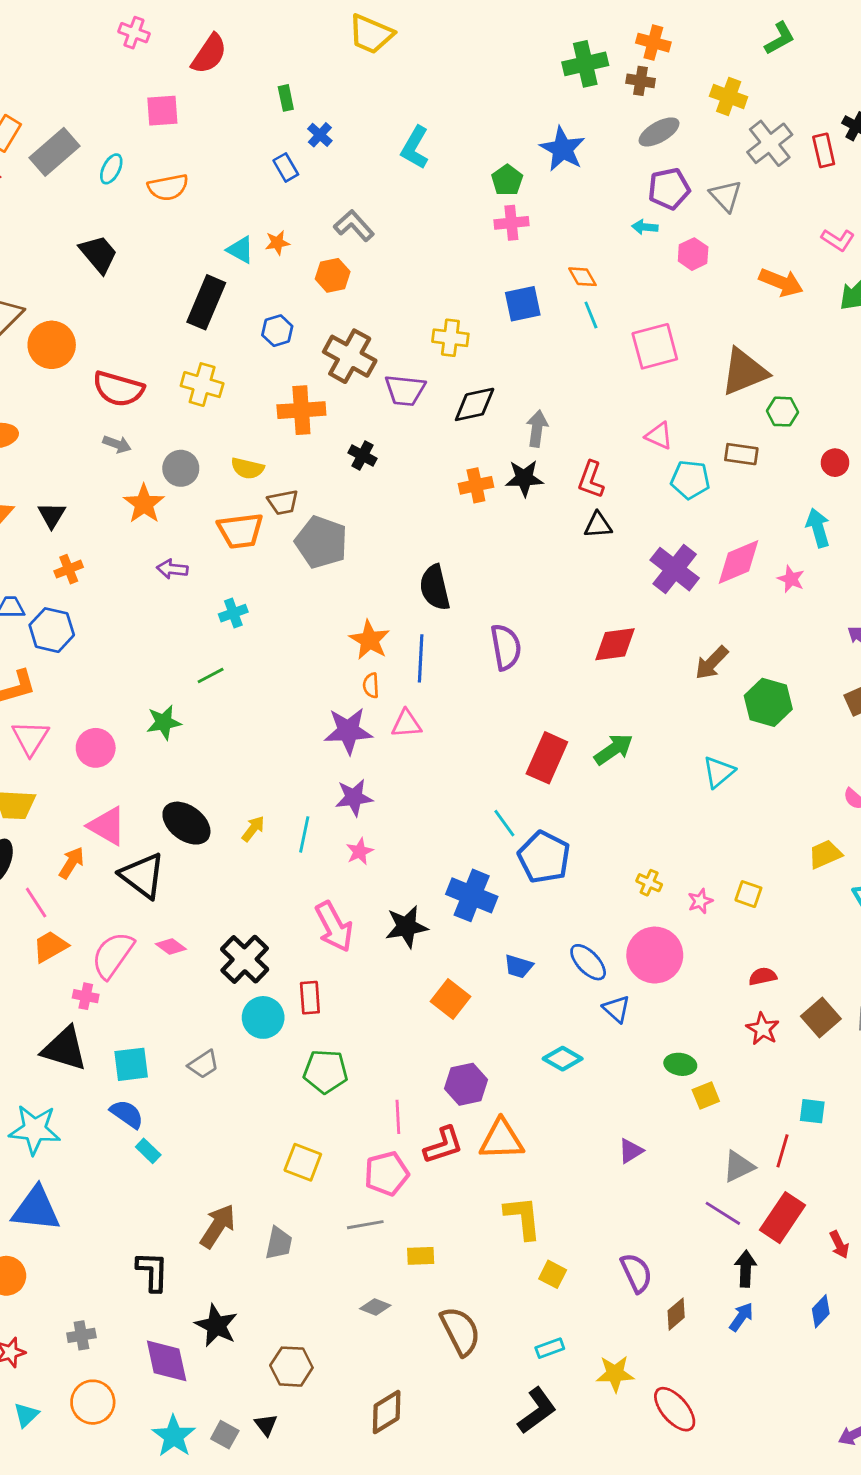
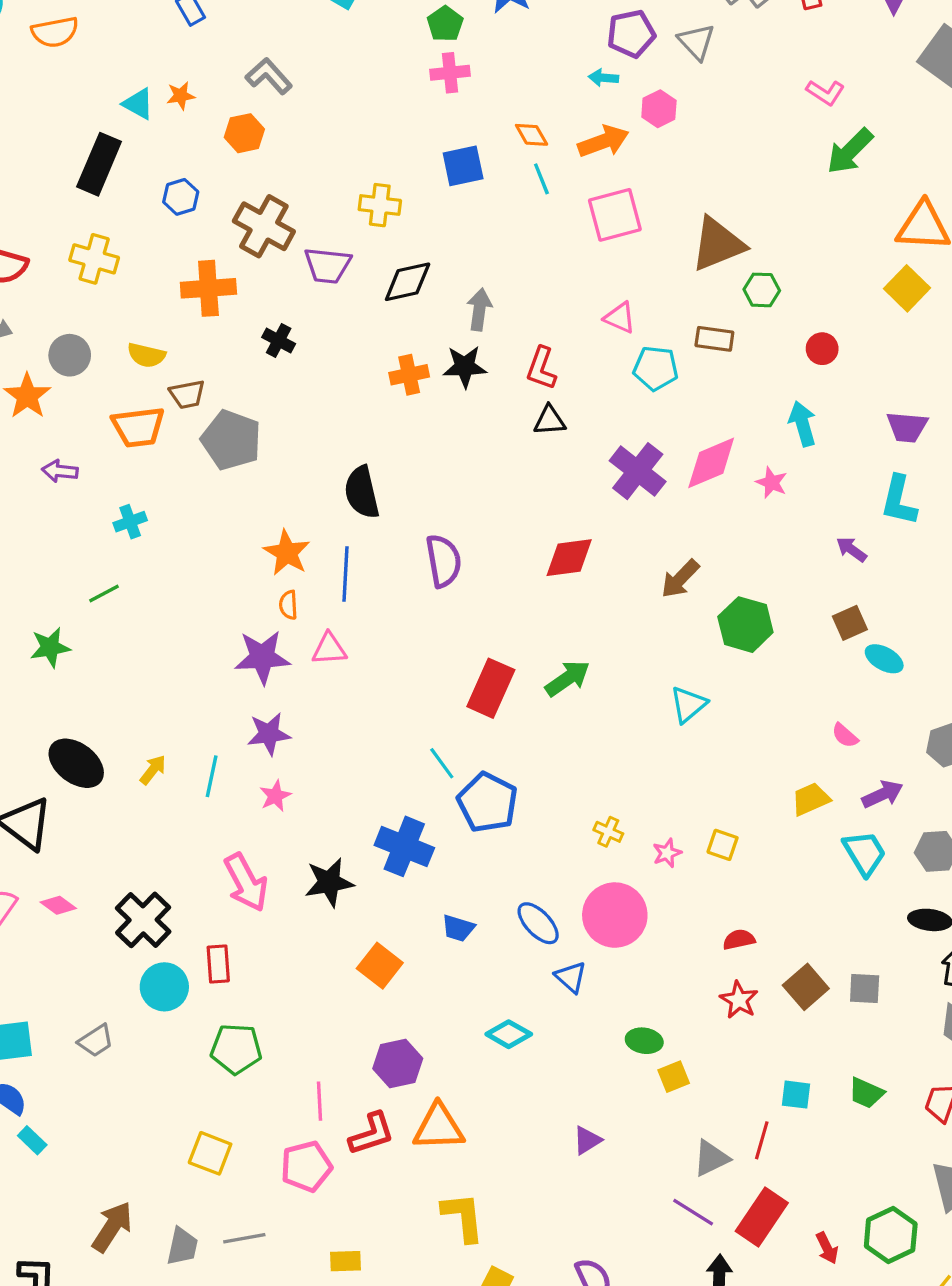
orange arrow: (781, 282) -> (603, 141), moved, turned -42
gray line: (365, 1225) -> (244, 1238), moved

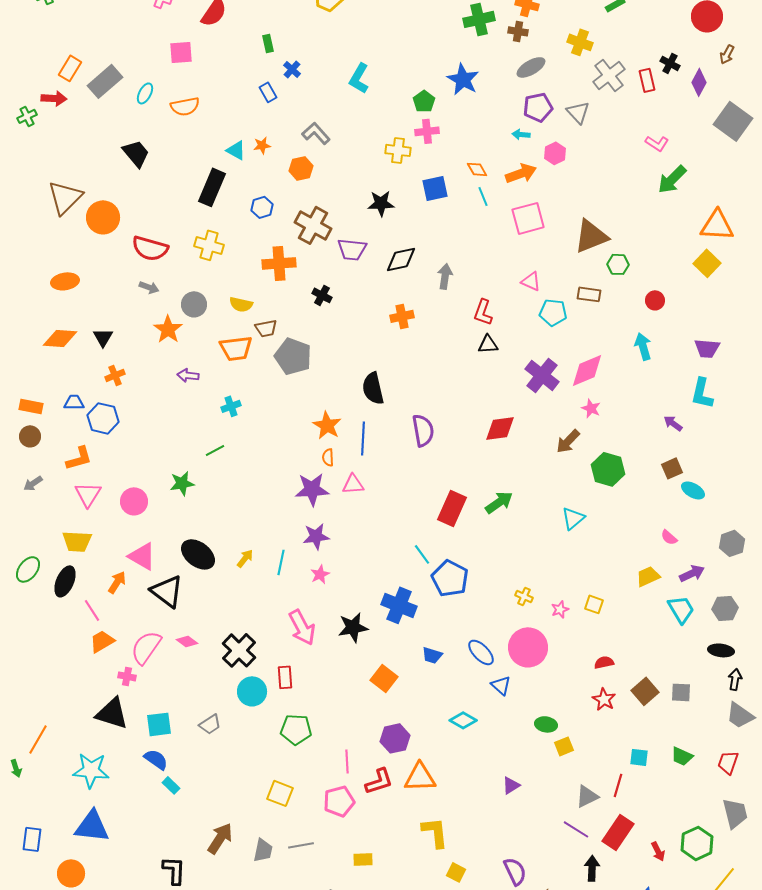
yellow cross: (380, 205) -> (398, 150), moved
black star: (465, 367) -> (381, 203), moved
pink star: (772, 483) -> (591, 408), moved

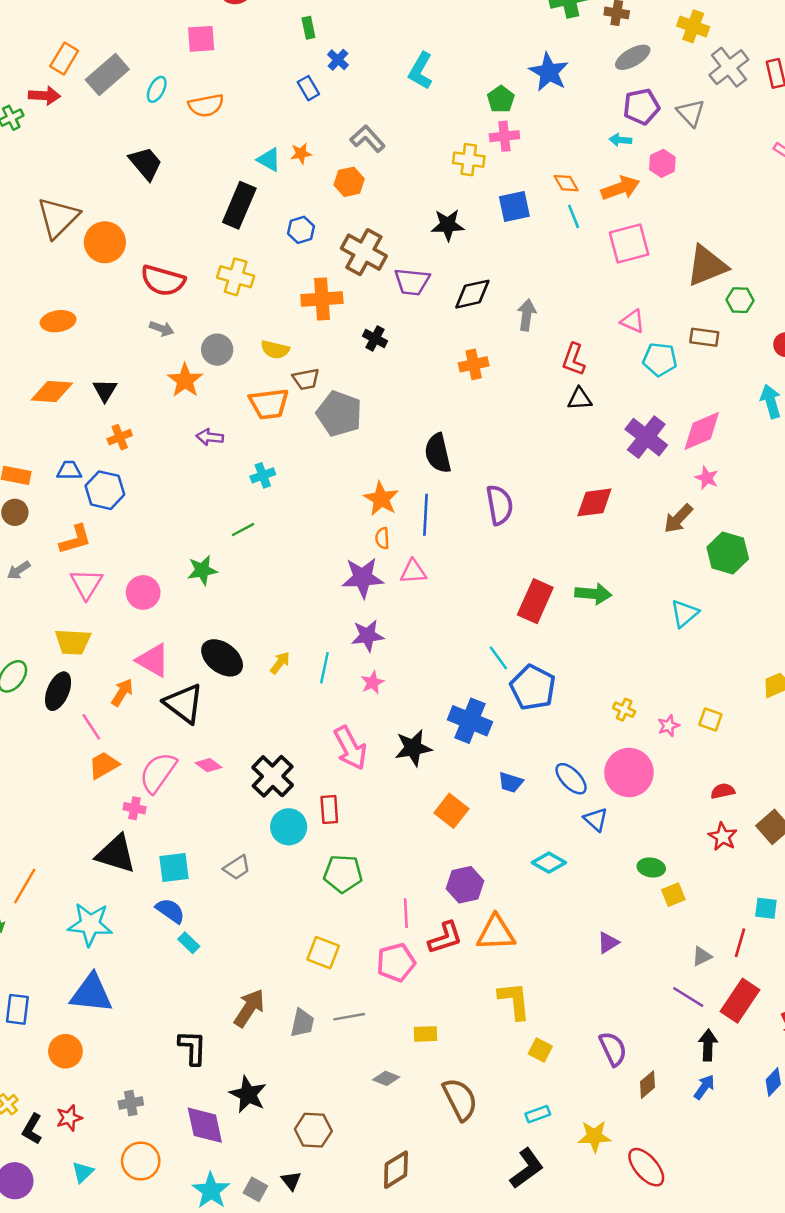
green arrow: (499, 502) -> (593, 594), turned 40
gray triangle: (587, 796) -> (702, 956), size x0.7

